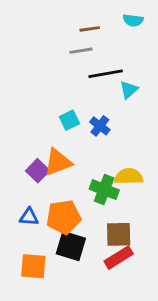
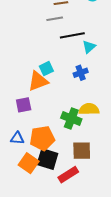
blue cross: (100, 126) -> (81, 73), moved, turned 32
orange triangle: (58, 162) -> (38, 81), moved
purple square: (38, 171) -> (24, 105), turned 35
red rectangle: (119, 258) -> (68, 175), moved
orange square: (33, 266) -> (29, 163), moved, turned 30

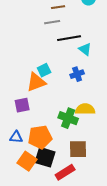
cyan triangle: (89, 47) -> (85, 49), turned -40

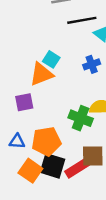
cyan square: (44, 70) -> (51, 59), turned -32
red rectangle: (65, 172) -> (77, 168), moved

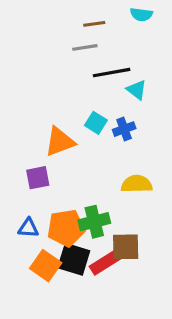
cyan square: (51, 59) -> (96, 123), moved
green cross: (81, 118) -> (94, 222), moved, turned -35

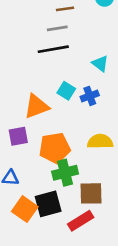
black line: (112, 73) -> (53, 49), moved
orange pentagon: (66, 228) -> (55, 148), moved
black square: (74, 259) -> (48, 204), turned -32
red rectangle: (105, 262) -> (81, 221), moved

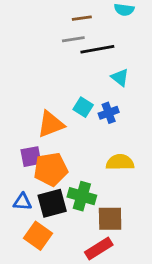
black line: (53, 49) -> (97, 49), moved
orange pentagon: (55, 148) -> (51, 169), moved
green cross: (65, 173) -> (82, 196), turned 30
black square: (48, 204) -> (52, 203), moved

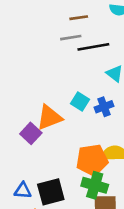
purple square: (31, 157) -> (31, 133), moved, turned -36
orange pentagon: (51, 169) -> (92, 160), moved
green cross: (82, 196) -> (95, 185), moved

